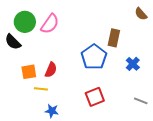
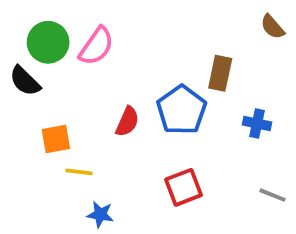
blue cross: (133, 64) -> (257, 124), turned -32
red semicircle: (51, 70) -> (127, 122), moved

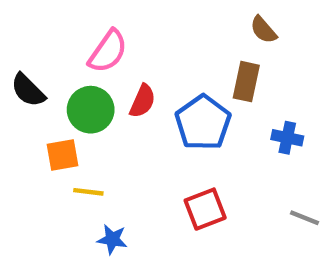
brown semicircle: (272, 27) -> (263, 30), moved
green circle: (48, 42) -> (91, 110), moved
red semicircle: (127, 122) -> (142, 101), moved

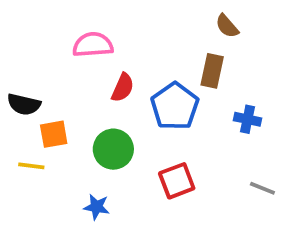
pink semicircle: (108, 51) -> (93, 45), turned -129
black semicircle: (28, 90) -> (24, 104), moved, turned -32
green circle: (91, 110) -> (113, 149), moved
yellow line: (88, 192) -> (31, 166), moved

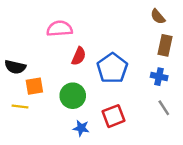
brown semicircle: (227, 26) -> (158, 17), moved
brown rectangle: (212, 71) -> (165, 45), moved
gray line: (262, 188) -> (164, 108), moved, turned 35
blue star: (97, 207) -> (81, 128), moved

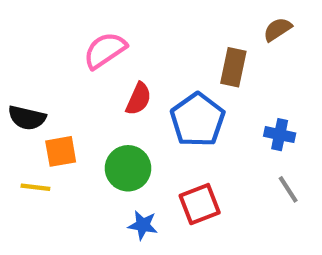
brown semicircle: (158, 17) -> (278, 29), turned 98
pink semicircle: (60, 29) -> (105, 50), turned -30
brown rectangle: (165, 45) -> (233, 67), moved

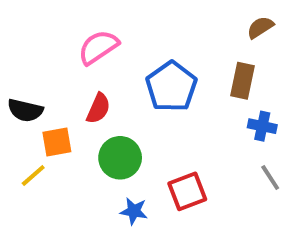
brown rectangle: (233, 67) -> (243, 81), moved
red semicircle: (139, 99) -> (98, 108), moved
blue pentagon: (198, 120) -> (171, 87), moved
yellow line: (35, 187) -> (33, 176), turned -48

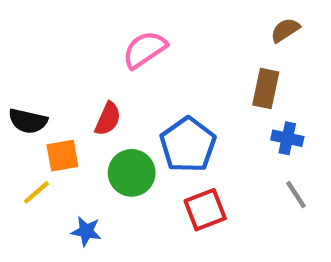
pink semicircle: (98, 47) -> (145, 50), moved
blue pentagon: (171, 87) -> (188, 145), moved
blue star: (134, 211) -> (86, 231), moved

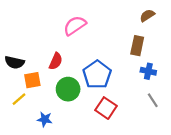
red square: (205, 210) -> (106, 108), turned -35

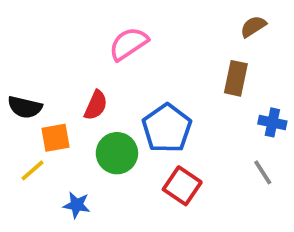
blue cross: (148, 71) -> (272, 122), moved

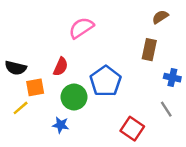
red square: (182, 186) -> (132, 129), moved
blue star: (77, 205) -> (61, 125), moved

